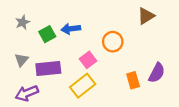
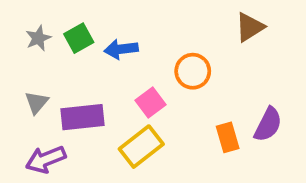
green square: (47, 34) -> (79, 38), moved

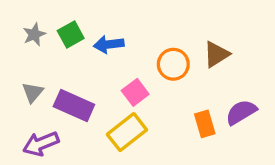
brown triangle: (250, 27) -> (216, 54), moved
purple rectangle: (82, 117) -> (74, 106), turned 30
purple semicircle: (268, 125) -> (241, 112), turned -148

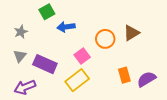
gray star: (34, 34) -> (21, 32), moved
green square: (71, 34) -> (47, 12), moved
purple semicircle: (241, 112) -> (146, 79), moved

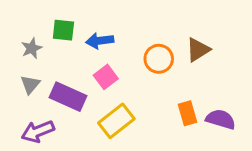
green square: (47, 12) -> (63, 30), moved, turned 35
pink square: (82, 56) -> (106, 77), moved
purple semicircle: (146, 79) -> (221, 119), turned 48

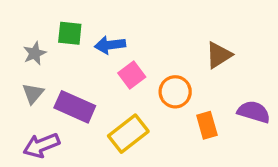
orange circle: (159, 59) -> (175, 92), moved
pink square: (106, 77) -> (132, 75), moved
purple semicircle: (221, 119) -> (254, 112), moved

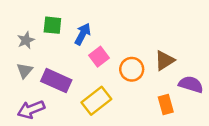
blue arrow: (110, 45) -> (83, 34), turned 125
brown triangle: (219, 55) -> (164, 60), moved
orange rectangle: (207, 125) -> (166, 104), moved

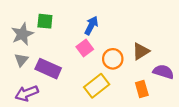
blue arrow: (83, 34) -> (91, 25), moved
gray star: (26, 40) -> (22, 34), size x1.5
yellow rectangle: (96, 101) -> (97, 86), moved

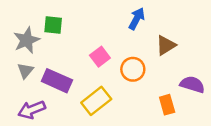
blue arrow: (91, 25) -> (137, 19), moved
brown triangle: (141, 51) -> (166, 45), moved
yellow rectangle: (97, 86) -> (96, 101), moved

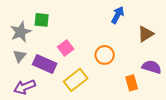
blue arrow: (137, 19) -> (118, 15), moved
brown triangle: (166, 45) -> (146, 34), moved
pink square: (100, 57) -> (66, 48), moved

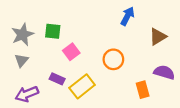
green square: (42, 20) -> (53, 31), moved
purple rectangle: (45, 64) -> (57, 79), moved, size x0.6

